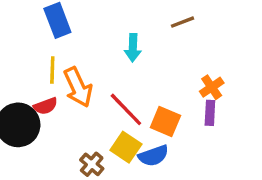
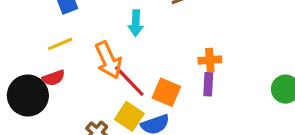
yellow line: (52, 70) -> (60, 44), turned 65
orange arrow: (78, 87) -> (108, 60), moved
orange cross: (212, 87) -> (210, 60), turned 30

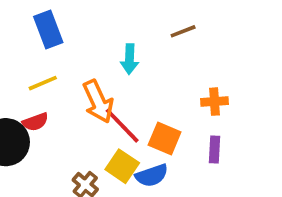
purple rectangle: (208, 84) -> (214, 150), moved

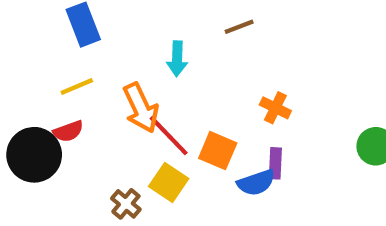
orange cross: (214, 102) -> (275, 108), turned 30
blue semicircle: (152, 175) -> (256, 183), moved

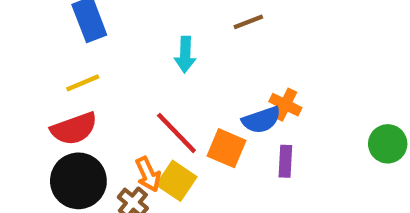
orange arrow: (141, 108) -> (148, 174), moved, size x0.7
red semicircle: (68, 131) -> (74, 129), size x1.5
black circle: (34, 155) -> (78, 181), moved
blue semicircle: (256, 183) -> (261, 120), moved

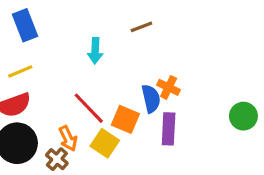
blue semicircle: (261, 120) -> (151, 99), turned -84
purple rectangle: (285, 161) -> (169, 129), size x1.4
yellow square: (176, 181) -> (105, 143), moved

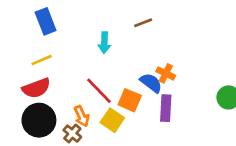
blue semicircle: (151, 99) -> (151, 83), turned -40

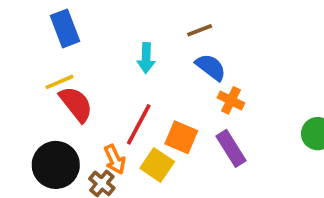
blue semicircle: (151, 83) -> (211, 67), moved
red semicircle: (36, 88) -> (76, 104), moved, turned -108
red line: (99, 91) -> (139, 124), turned 72
purple rectangle: (166, 108) -> (231, 148), turned -35

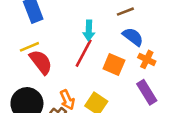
red line: (139, 124) -> (84, 53), moved
orange square: (181, 137) -> (114, 64), moved

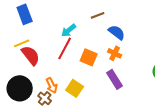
cyan arrow: (89, 30) -> (69, 30), turned 49
blue semicircle: (133, 37) -> (117, 32), moved

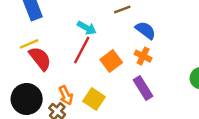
cyan arrow: (69, 30) -> (87, 28), turned -112
orange square: (89, 57) -> (111, 61), turned 30

